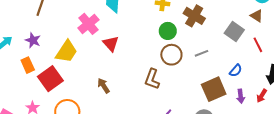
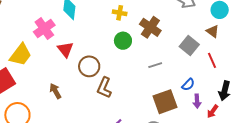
brown circle: (171, 55) -> (89, 66), moved
purple arrow: (241, 96) -> (197, 101), moved

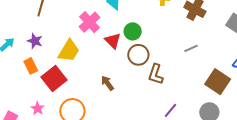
green circle: (123, 41) -> (133, 31), moved
gray line: (155, 65) -> (191, 48), moved
brown square: (165, 102) -> (218, 82), turned -30

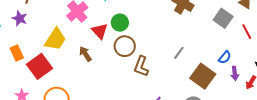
purple star: (35, 41) -> (20, 18), moved
gray line: (191, 48) -> (179, 53), moved, turned -32
brown arrow: (107, 83) -> (85, 54), moved

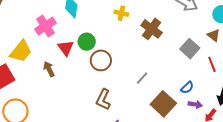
brown circle: (125, 46) -> (101, 60), moved
brown L-shape: (141, 66) -> (103, 99), moved
purple arrow: (235, 73) -> (195, 104), turned -80

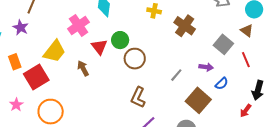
purple arrow: (195, 104) -> (206, 67), moved

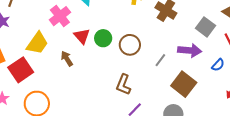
green circle: (120, 40) -> (103, 38), moved
brown circle: (135, 59) -> (130, 45), moved
purple arrow: (206, 67) -> (190, 50), size x1.6
blue semicircle: (222, 84) -> (218, 65), moved

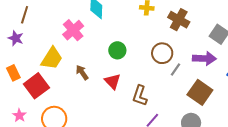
red triangle: (82, 36) -> (113, 81), moved
brown circle: (130, 45) -> (162, 53), moved

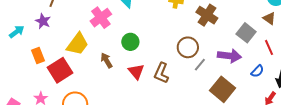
green circle: (117, 50) -> (130, 42), moved
brown L-shape: (140, 96) -> (161, 73), moved

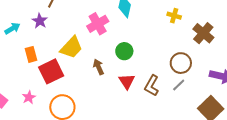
gray line: (200, 65) -> (179, 85), moved

